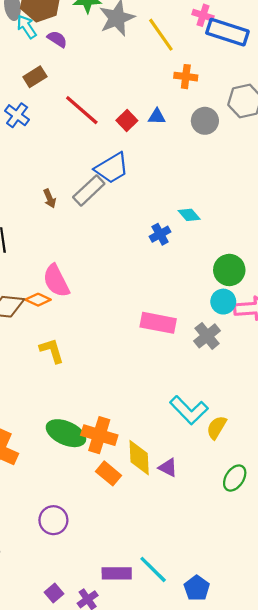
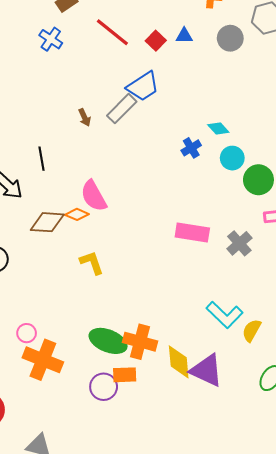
cyan circle: (223, 302) -> (232, 158), moved
purple triangle: (168, 468) -> (207, 370), size x1.8
orange rectangle: (108, 473) -> (125, 375), moved, turned -40
purple circle: (53, 520) -> (104, 387), moved

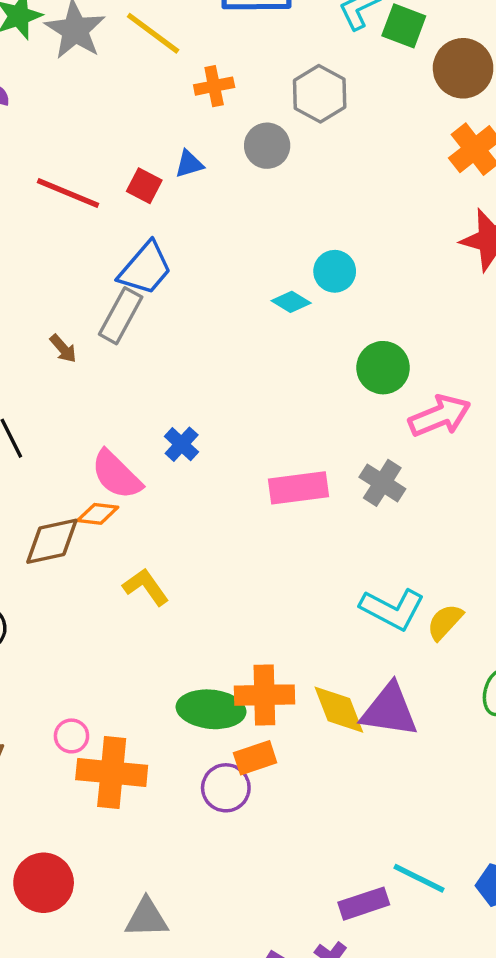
blue cross: (191, 148) -> (182, 444), moved
cyan circle: (232, 158) -> (335, 271), moved
yellow semicircle: (252, 330) -> (445, 622), turned 30

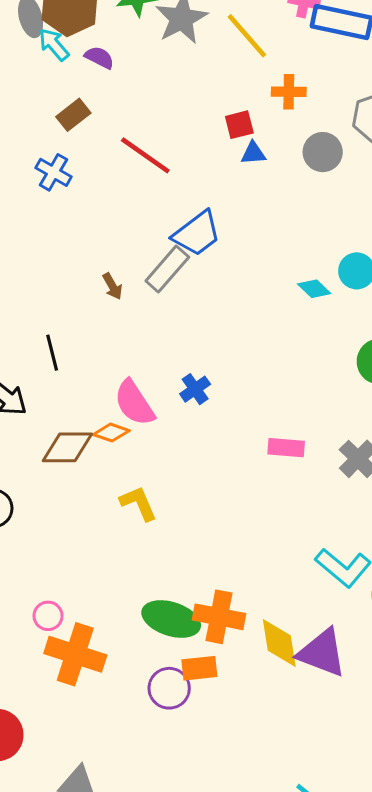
red square: (144, 186) -> (239, 125), moved, turned 36
pink rectangle: (299, 488) -> (286, 448), size x0.7

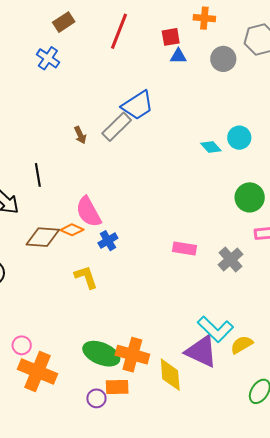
red line: (145, 155) -> (119, 31), moved, turned 72
blue cross: (195, 389) -> (108, 241), moved
purple triangle: (322, 653) -> (201, 352), moved
purple circle: (169, 688) -> (96, 398), size x0.7

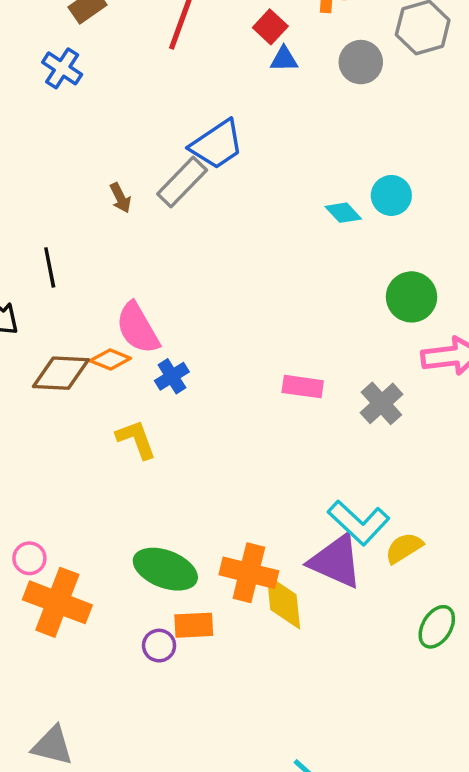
red square: (171, 37) -> (270, 27), turned -36
orange cross: (132, 355) -> (249, 573), moved

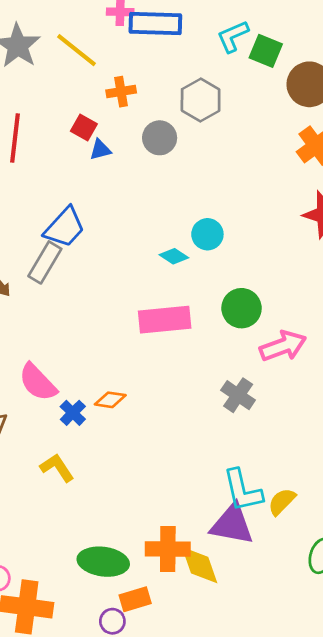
orange diamond: (110, 359) -> (110, 400), moved
pink rectangle: (303, 387) -> (165, 320), moved, size x1.6
cyan L-shape: (359, 523) -> (243, 491), turned 48

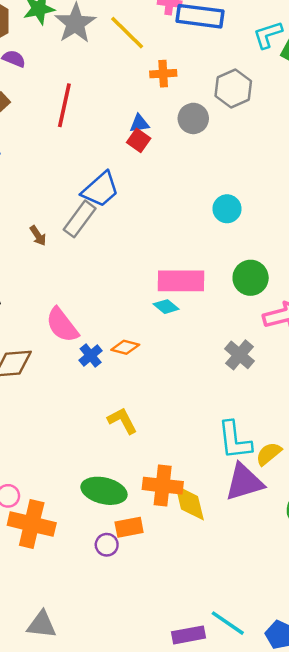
red square: (84, 128) -> (139, 140), moved
cyan diamond: (174, 256) -> (166, 307), moved
yellow L-shape: (57, 468) -> (122, 421), moved
purple triangle: (232, 524) -> (244, 482), moved, turned -33

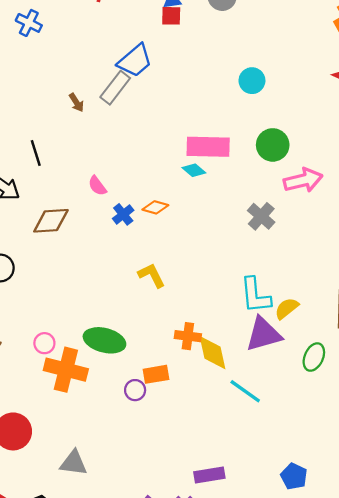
red square: (139, 140) -> (171, 16), turned -35
pink semicircle: (62, 325) -> (97, 186), size x0.6
orange cross: (163, 486) -> (188, 336), size x0.7
green ellipse: (104, 491) -> (104, 340), moved
cyan line: (228, 623) -> (245, 391), moved

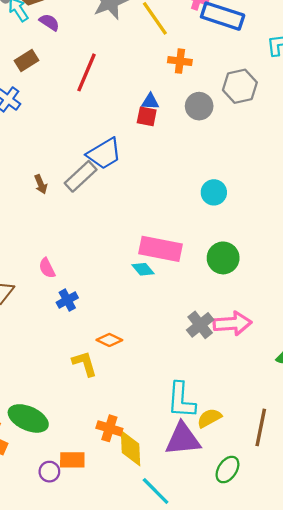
pink arrow: (303, 180) -> (232, 323), moved
orange diamond: (155, 207) -> (109, 340), moved

